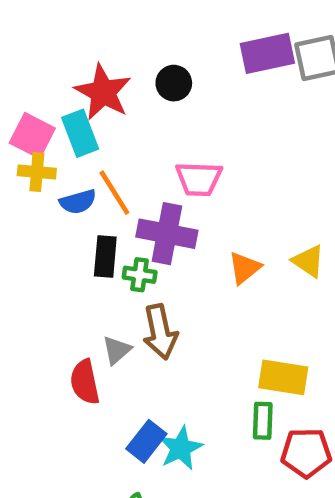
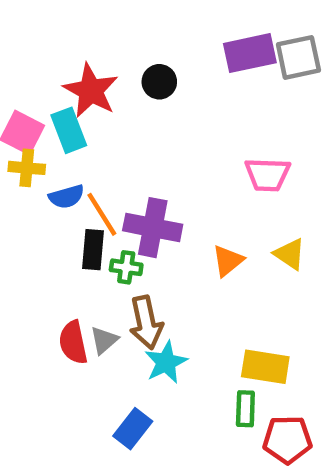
pink trapezoid: (199, 179) -> (268, 175), moved
orange line: (114, 193) -> (102, 214), moved
red semicircle: (85, 382) -> (73, 342), moved
cyan star: (181, 448) -> (166, 362), moved

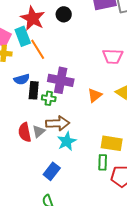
blue semicircle: (67, 197) -> (22, 79), moved
orange line: (102, 214) -> (38, 49), moved
brown arrow: (146, 323) -> (58, 123), turned -80

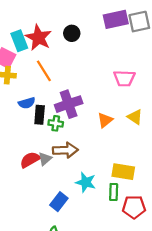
cyan rectangle: (23, 36) -> (19, 41), moved
purple cross: (61, 80) -> (69, 104), turned -30
red semicircle: (25, 132) -> (30, 160), turned 72
cyan star: (67, 141) -> (86, 182), moved, turned -30

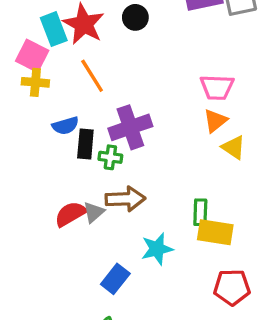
orange triangle: (105, 120) -> (215, 121), moved
cyan star: (86, 182) -> (157, 249), turned -30
green rectangle: (114, 192) -> (200, 212), moved

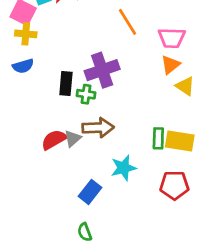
orange line: (92, 76) -> (128, 22), moved
blue semicircle: (65, 126) -> (23, 66), moved
yellow rectangle: (215, 232) -> (180, 141), moved
red pentagon: (232, 287) -> (174, 185), moved

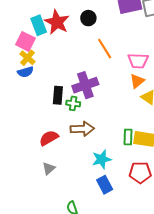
yellow cross: (26, 34) -> (27, 58), turned 35
blue semicircle: (23, 66) -> (25, 72), moved
gray triangle: (73, 138) -> (49, 168), moved
blue rectangle: (90, 192) -> (105, 185), moved, turned -66

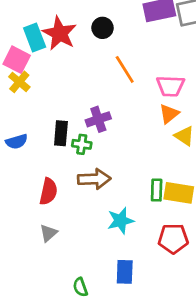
blue semicircle: (25, 72) -> (17, 142), moved
purple cross: (85, 85) -> (98, 119), size x0.7
red semicircle: (49, 138) -> (48, 191), turned 132
blue rectangle: (105, 185) -> (125, 272), moved, turned 30

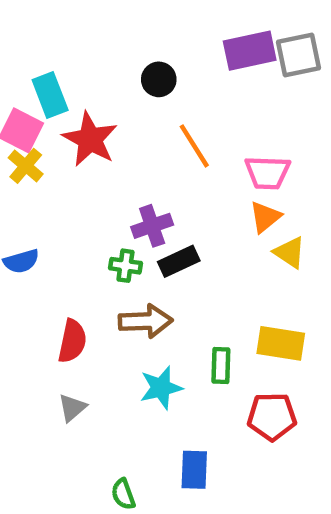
red star: (60, 33) -> (90, 139), moved
black rectangle: (61, 133) -> (179, 261), moved, turned 60
green rectangle: (157, 190) -> (221, 366), moved
cyan star: (121, 221) -> (161, 388), moved

